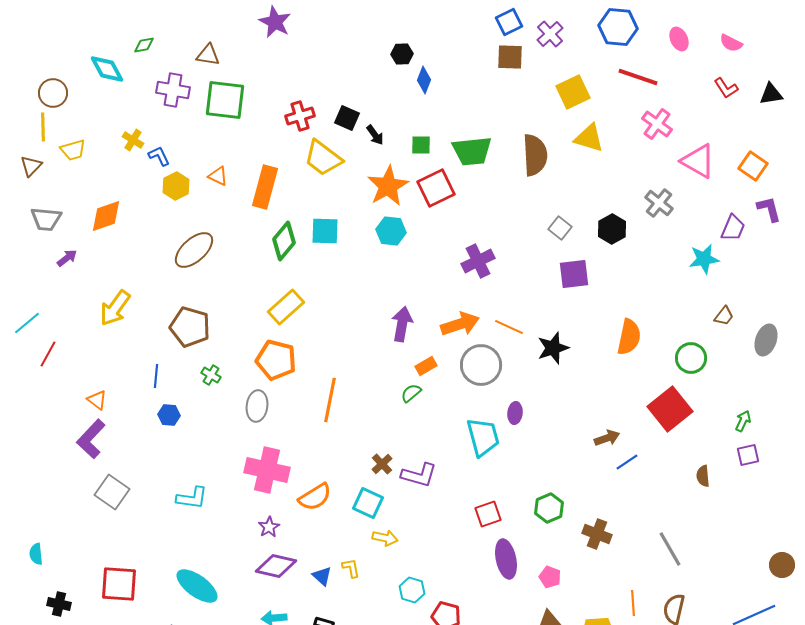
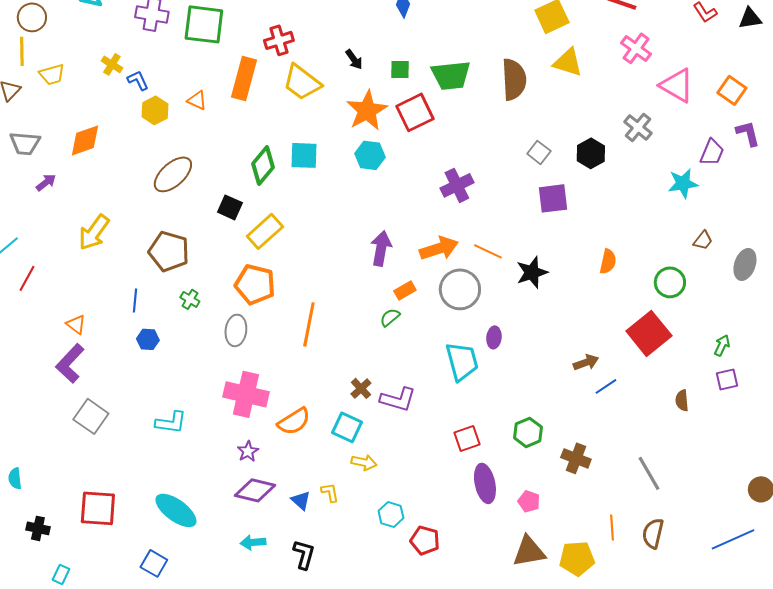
black square: (347, 118) -> (230, 207), moved
orange rectangle: (265, 187) -> (244, 78), moved
orange semicircle: (629, 337) -> (608, 261), size x0.7

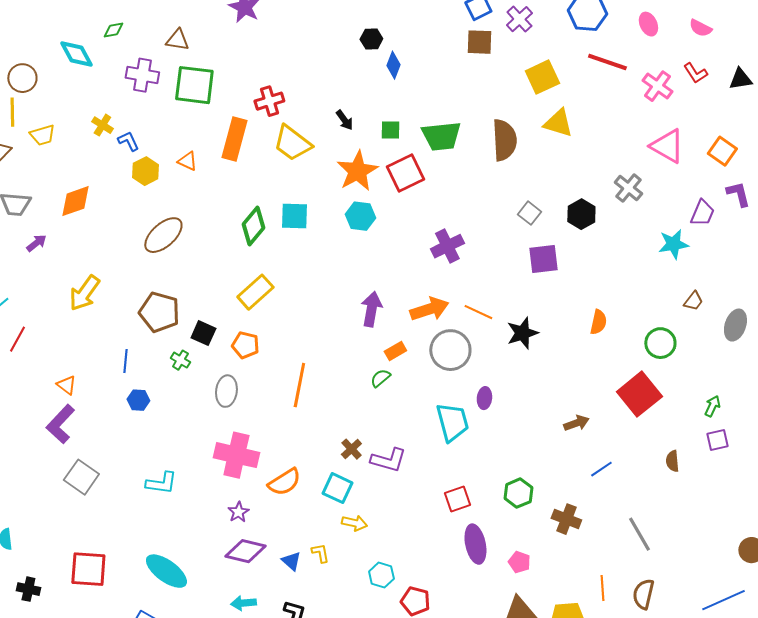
pink cross: (636, 48) -> (657, 86), moved
black square: (230, 207) -> (203, 333), moved
orange pentagon: (255, 284) -> (245, 345), size x0.7
blue line: (606, 386) -> (601, 469), moved

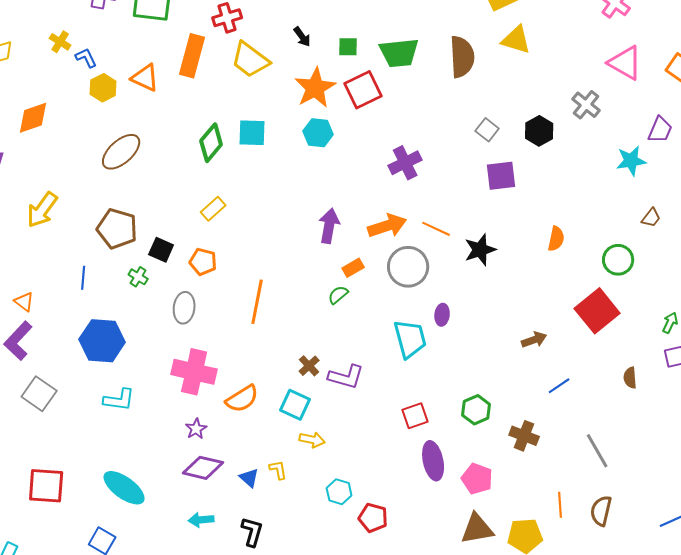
orange triangle: (187, 161) -> (145, 78), size x1.4
yellow rectangle: (255, 292) -> (213, 209), size x0.7
blue hexagon: (138, 400) -> (102, 341), moved, size x2.0
pink pentagon: (519, 562) -> (477, 479), size x1.4

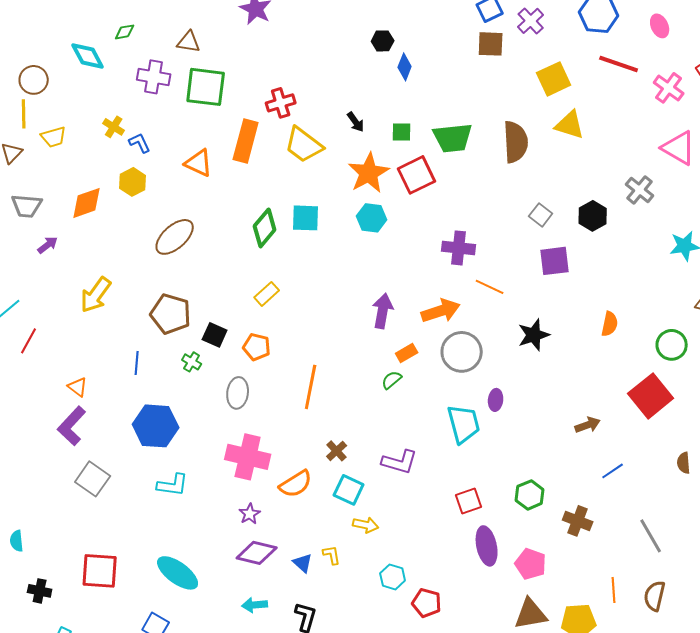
yellow hexagon: (103, 88) -> (133, 182), moved
purple cross: (405, 163) -> (459, 248), turned 32
orange line: (436, 229) -> (490, 287), moved
brown cross: (309, 366) -> (337, 451), moved

